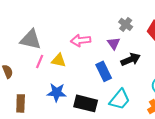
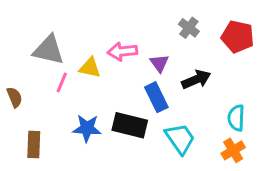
purple triangle: (114, 43) -> (159, 63), moved
yellow triangle: (59, 60) -> (90, 68), moved
cyan trapezoid: (120, 99) -> (180, 139), turned -75
black rectangle: (86, 103) -> (130, 125), moved

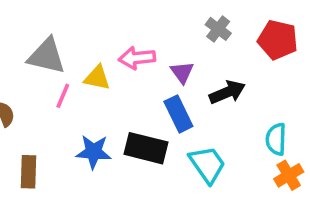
orange cross: (233, 150) -> (289, 175), moved

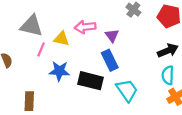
black arrow: (227, 92) -> (168, 51), moved
blue star: (94, 152) -> (59, 71), moved
brown rectangle: (28, 172) -> (29, 101), moved

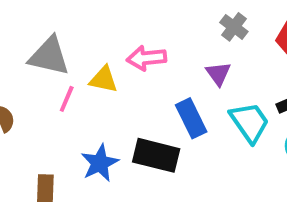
purple triangle: (112, 36) -> (218, 74), moved
blue star: (59, 71) -> (100, 163), moved, turned -30
cyan trapezoid: (127, 90) -> (249, 122), moved

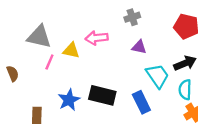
gray cross: (234, 27) -> (132, 17), moved, turned 35
purple triangle: (218, 74) -> (139, 47), turned -42
blue rectangle: (191, 118) -> (141, 102), moved

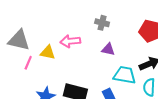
gray cross: (132, 17) -> (102, 23), turned 32
cyan trapezoid: (158, 76) -> (125, 75), turned -45

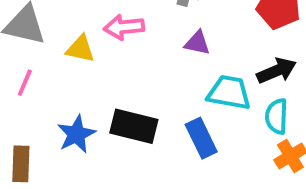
pink line: (28, 63) -> (25, 83), moved

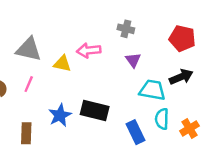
purple triangle: (197, 43) -> (133, 60), turned 42
cyan semicircle: (277, 116) -> (162, 119), moved
blue rectangle: (201, 138) -> (135, 132), moved

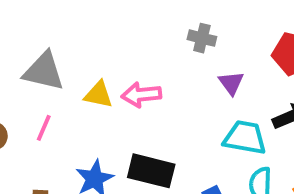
pink arrow: (89, 50) -> (141, 95), moved
purple triangle: (133, 60) -> (231, 83), moved

